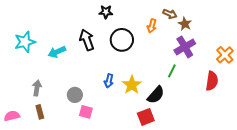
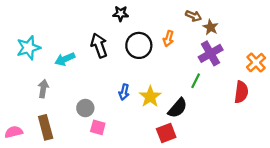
orange arrow: (152, 26) -> (168, 39), moved
gray arrow: (37, 88) -> (43, 89), moved
brown rectangle: (40, 112) -> (46, 127), size x1.5

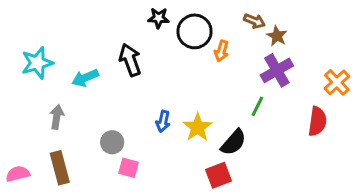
black circle: (139, 45) -> (195, 31), moved

